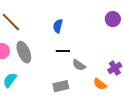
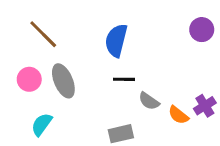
blue semicircle: (58, 26) -> (116, 40), size x1.5
orange semicircle: (100, 84) -> (178, 115), moved

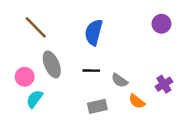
pink circle: (29, 79) -> (25, 77), moved
black line: (124, 79) -> (91, 71), moved
orange semicircle: (178, 115) -> (137, 101), moved

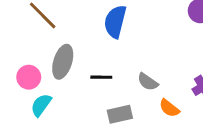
gray ellipse: (52, 64) -> (63, 62), turned 40
black line: (91, 71) -> (101, 77), moved

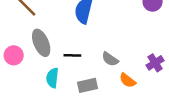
gray ellipse: (63, 62) -> (41, 43), turned -40
cyan semicircle: (41, 105) -> (52, 78), moved, turned -30

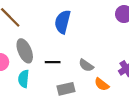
cyan semicircle: (52, 78) -> (24, 79), moved

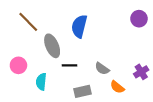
gray ellipse: (25, 51) -> (52, 46), moved

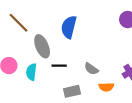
cyan semicircle: (41, 82) -> (31, 72), moved
orange semicircle: (117, 87) -> (106, 87), turned -40

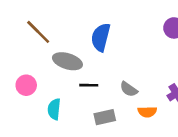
gray ellipse: (42, 46) -> (67, 61), turned -50
cyan semicircle: (31, 72) -> (54, 109), moved

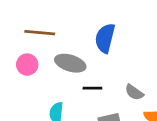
brown line: (38, 32) -> (40, 33), turned -40
pink circle: (26, 85) -> (27, 65), moved

